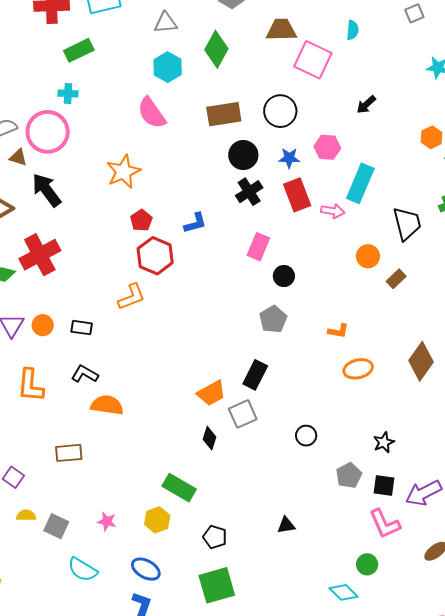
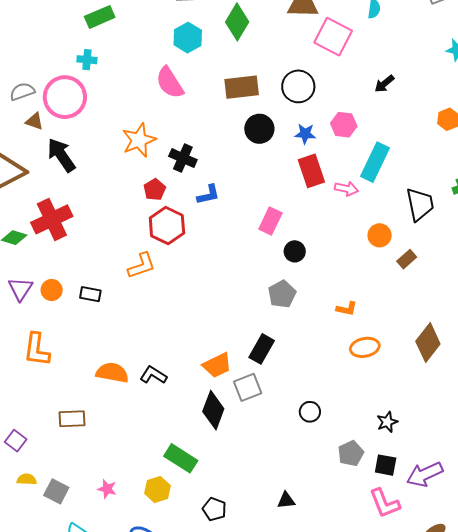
black cross: (249, 192) -> (183, 158), moved, turned -36
black L-shape: (85, 374) -> (153, 375), moved
black diamond: (209, 438) -> (213, 410), size x1.6

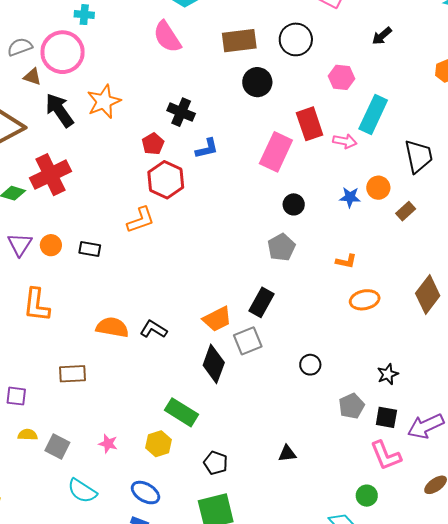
blue star: (305, 134) -> (350, 197), moved
orange star: (139, 140) -> (104, 102), moved
pink rectangle: (270, 221) -> (276, 152), moved, size x1.4
purple square: (16, 441) -> (16, 396), turned -30

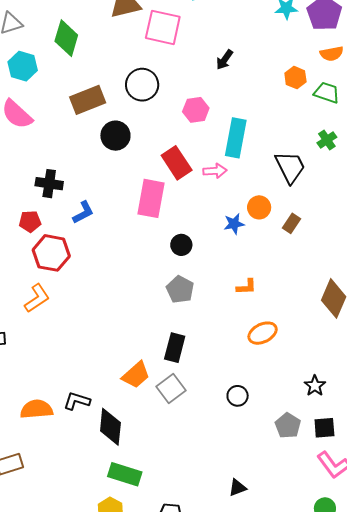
red pentagon: (153, 144) -> (30, 221), turned -30
orange ellipse: (365, 300) -> (263, 333), moved
black diamond: (214, 364) -> (110, 427), moved

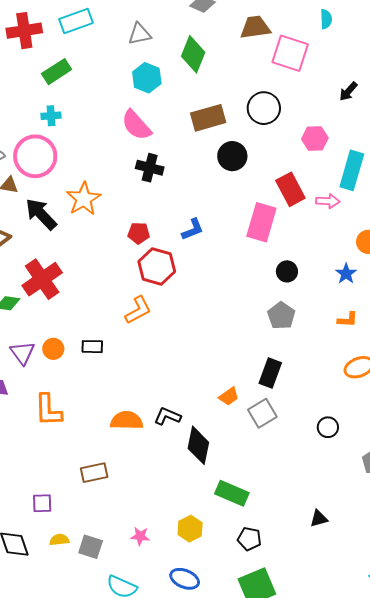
black cross: (49, 184) -> (150, 168), moved
blue star: (234, 224) -> (346, 274), moved, turned -30
orange trapezoid: (136, 375) -> (229, 396), size x0.7
green rectangle: (125, 474) -> (232, 493), moved

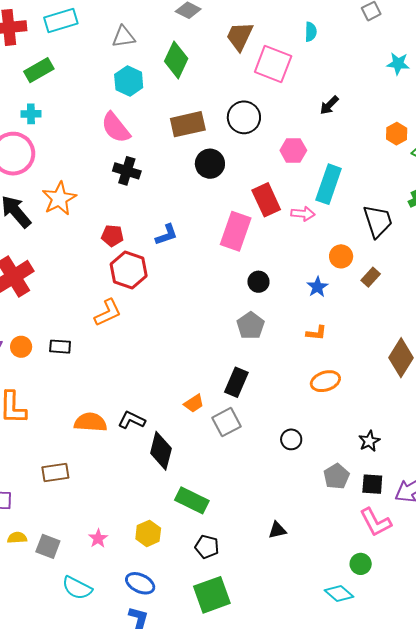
brown trapezoid: (255, 27) -> (240, 36), turned -60
pink star: (140, 536) -> (98, 538), turned 30

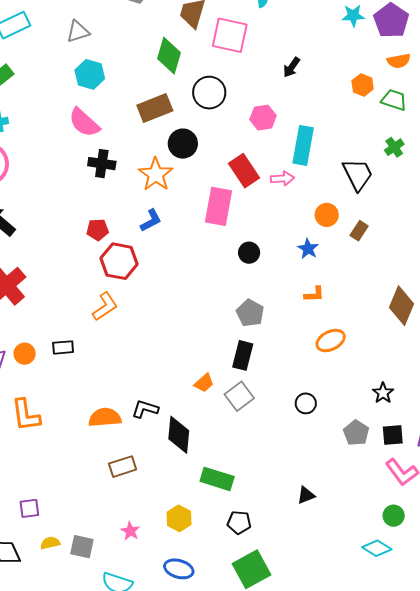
green diamond: (176, 60) -> (169, 56), moved
orange star: (59, 199) -> (156, 174), moved
gray pentagon: (251, 326) -> (250, 313), moved
brown rectangle: (55, 473) -> (123, 467), moved

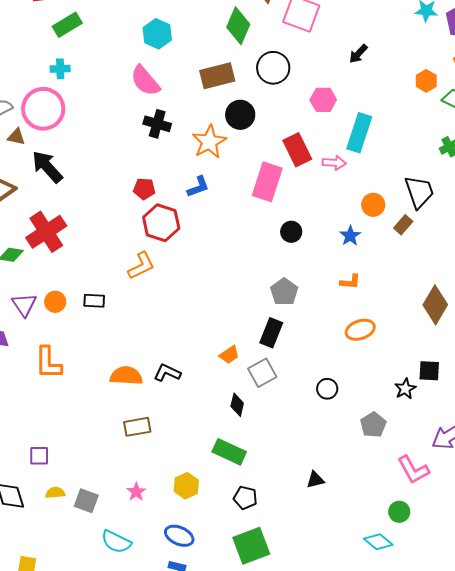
black trapezoid: (358, 174) -> (419, 192), moved
black diamond: (179, 435) -> (237, 405), moved, size x0.6
black square: (393, 435) -> (429, 371), moved

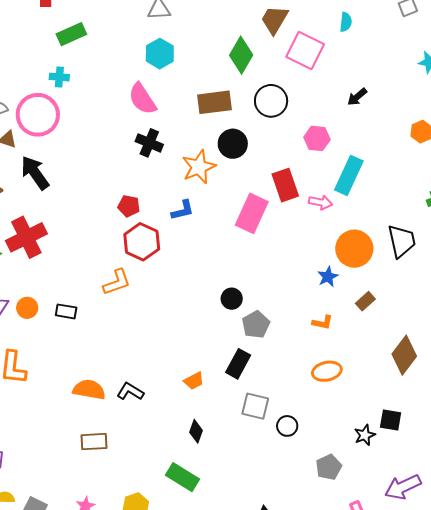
orange circle: (373, 205) -> (354, 249), size x1.6
brown rectangle: (403, 225) -> (365, 301), moved
black circle: (291, 232) -> (232, 299), moved
gray square: (262, 373) -> (255, 406), moved, turned 36

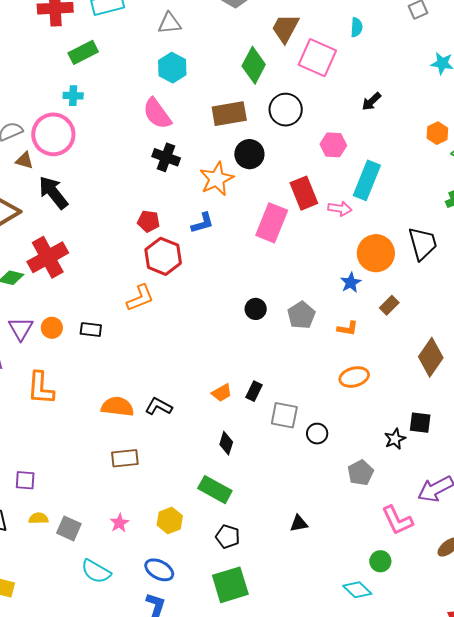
gray pentagon: (256, 325) -> (301, 315), moved
black rectangle: (238, 364) -> (254, 391), moved, size x0.7

